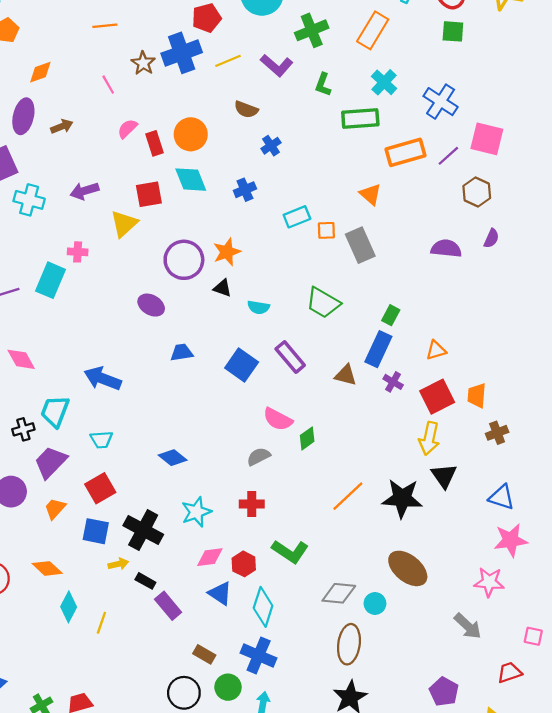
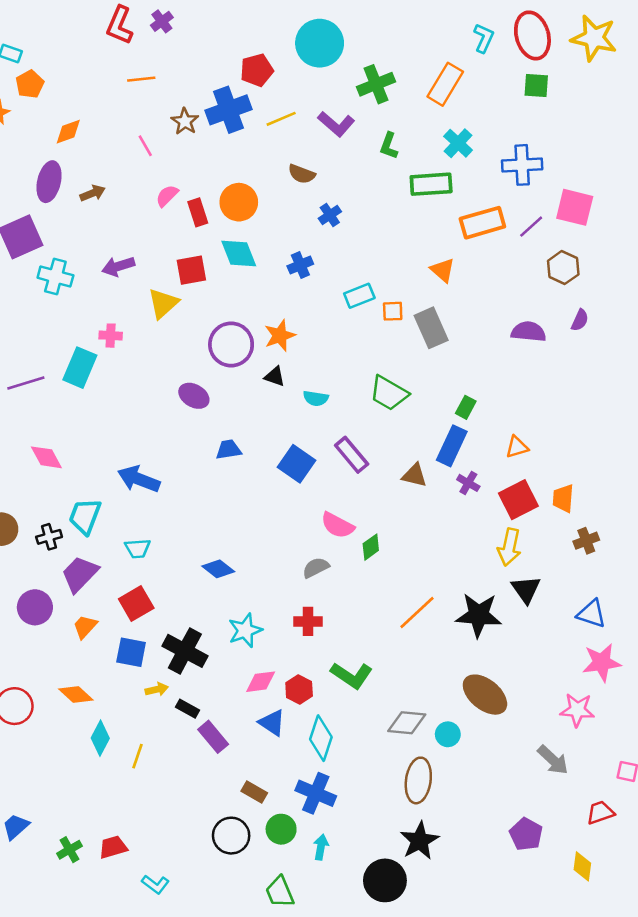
blue cross: (441, 102) -> (522, 165), turned -36

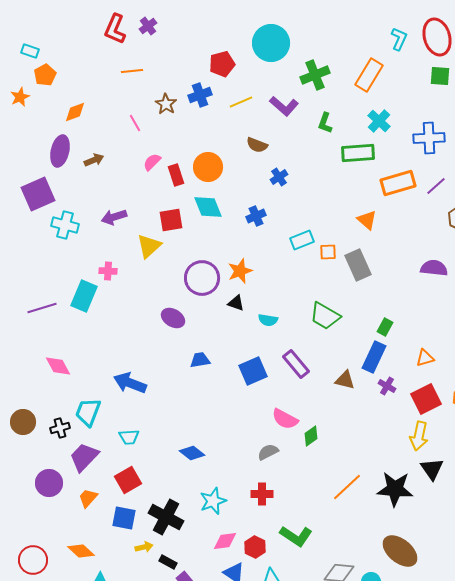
blue cross: (229, 110) -> (200, 95), size x0.7
blue square: (296, 464) -> (253, 371), turned 32

